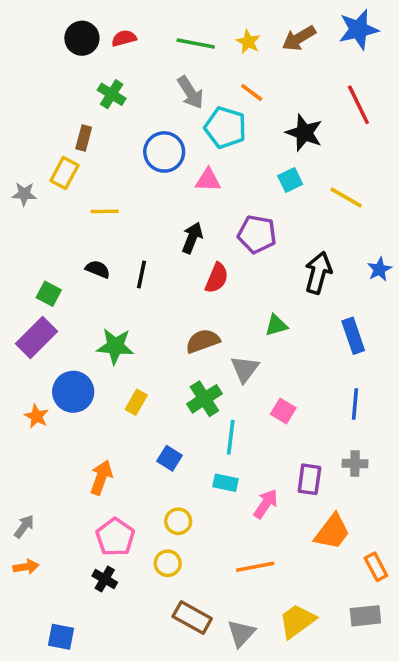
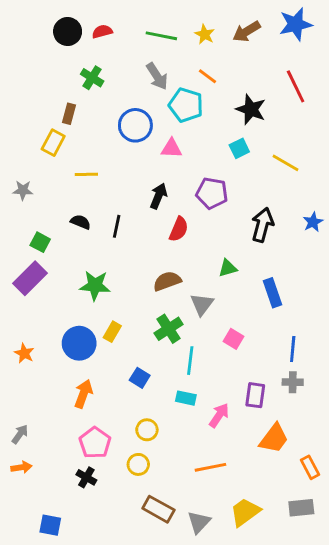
gray star: (24, 194) -> (23, 190), moved
blue rectangle: (353, 336) -> (272, 293), moved
blue circle: (73, 392) -> (79, 343), moved
blue line: (355, 404) -> (293, 349), moved
orange star: (36, 416) -> (24, 353), moved

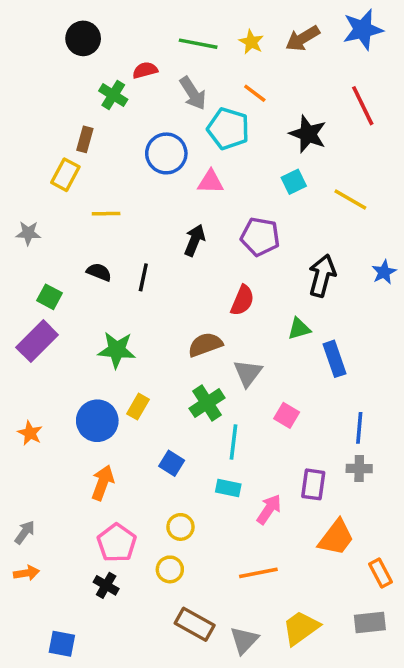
red semicircle: (102, 32) -> (145, 70), moved
red semicircle: (179, 229) -> (242, 300), moved
green triangle: (228, 268) -> (299, 329), moved

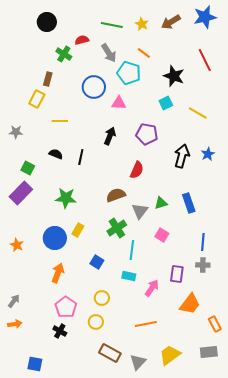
blue star: (384, 272) -> (208, 154), moved
green triangle: (299, 329) -> (161, 203), moved

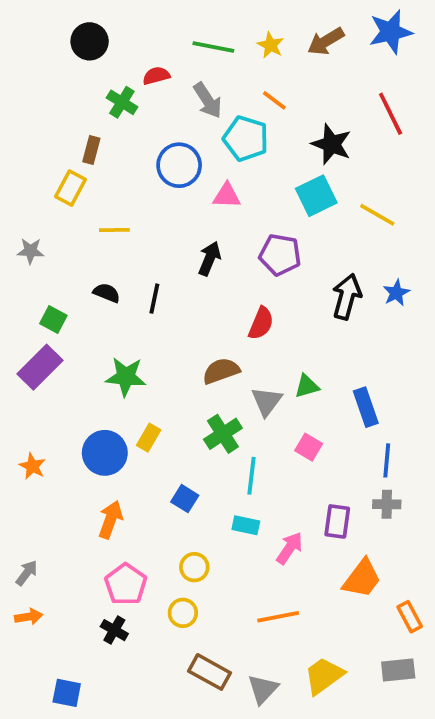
cyan square: (166, 103) -> (316, 196), size x1.5
blue rectangle: (189, 203) -> (366, 407), moved

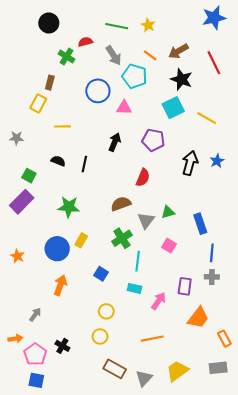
brown arrow: (326, 41) -> (178, 51), moved
gray arrow: (27, 573) -> (35, 315), moved
pink pentagon: (126, 584) -> (35, 354), moved

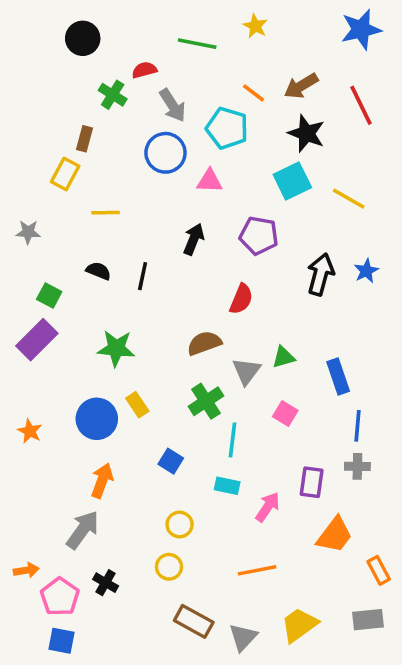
yellow star: (148, 25) -> (255, 26), moved
gray arrow: (114, 55) -> (173, 105), moved
yellow rectangle: (81, 240) -> (137, 405), turned -64
gray arrow: (35, 315) -> (83, 530), moved, size x1.6

